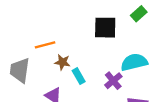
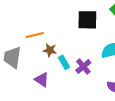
purple cross: (113, 81) -> (83, 66), moved

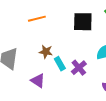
orange line: (35, 35) -> (37, 19), moved

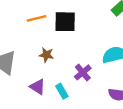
black square: (83, 22) -> (65, 22), moved
cyan rectangle: (60, 64) -> (62, 91), moved

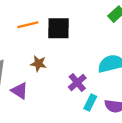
purple triangle: (38, 87) -> (20, 91), moved
cyan rectangle: (62, 91) -> (90, 103), moved, turned 56

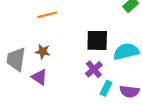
black square: (58, 28) -> (97, 40), moved
brown star: (38, 64) -> (43, 52), moved

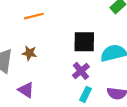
purple triangle: (39, 77) -> (26, 90), moved
cyan rectangle: (106, 88) -> (85, 94), moved

